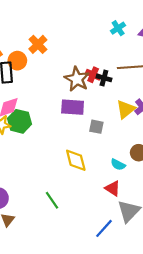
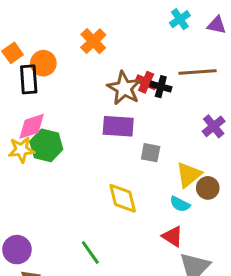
orange cross: (38, 44) -> (93, 41), moved
yellow triangle: (126, 109) -> (189, 175), moved

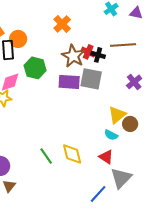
orange cross: (93, 41) -> (62, 24), moved
green hexagon: (46, 145) -> (35, 68), moved
gray square: (151, 153) -> (91, 79), moved, size x1.6
yellow diamond: (123, 198) -> (72, 154), moved
green line: (90, 253) -> (46, 156), moved

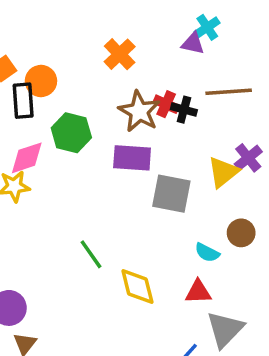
purple triangle: (136, 13) -> (193, 43), moved
gray square: (91, 79) -> (171, 194), moved
yellow triangle: (117, 115) -> (223, 172), moved
green line: (46, 156) -> (91, 254), moved
red triangle: (106, 157) -> (198, 292), turned -35

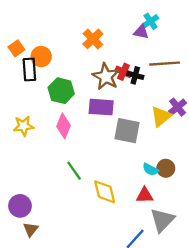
pink diamond: (27, 158) -> (64, 126), moved, turned -50
brown circle: (241, 233) -> (166, 168), moved

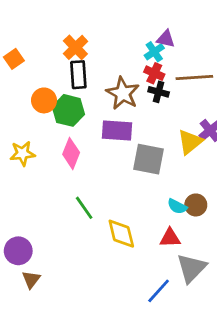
cyan cross: (151, 21) -> (154, 52), moved
orange cross: (93, 39) -> (75, 47), moved
orange circle: (41, 57) -> (44, 100), moved
black rectangle: (29, 69) -> (78, 75), moved
red cross: (123, 72) -> (154, 73), moved

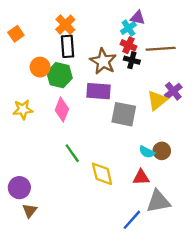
gray triangle: (191, 268) -> (158, 201), turned 35

